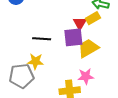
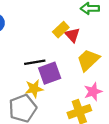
yellow rectangle: (93, 18) -> (61, 30), moved
purple square: (73, 37) -> (50, 73), moved

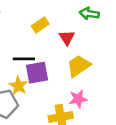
yellow rectangle: (61, 30) -> (40, 25), moved
yellow star: (34, 89) -> (18, 86), turned 30

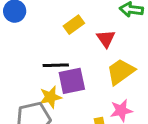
yellow star: (18, 86) -> (50, 97), turned 30

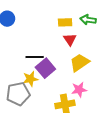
yellow rectangle: (74, 25) -> (65, 22), moved, turned 32
purple square: (72, 81) -> (45, 68), turned -30

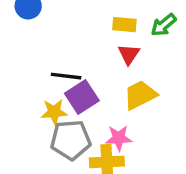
green arrow: (88, 20) -> (164, 25), turned -56
pink star: (79, 90) -> (119, 138), moved
gray pentagon: (18, 94) -> (71, 140), moved

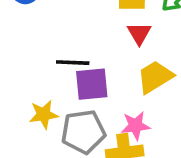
purple square: (82, 97) -> (92, 84), turned 32
yellow star: (54, 112) -> (44, 114), moved

